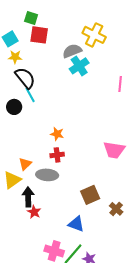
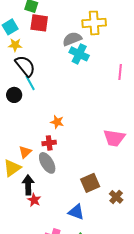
yellow cross: (94, 35) -> (94, 23), turned -30
cyan cross: (79, 66) -> (79, 54), turned -30
red cross: (57, 155) -> (49, 143), moved
gray ellipse: (47, 175) -> (47, 163), turned 55

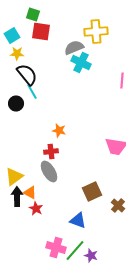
orange triangle: (25, 152) -> (30, 192), moved, turned -48
black arrow: (28, 185) -> (17, 196), moved

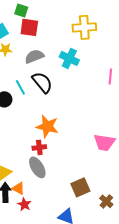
gray semicircle: (74, 48) -> (34, 56), moved
black semicircle: (27, 74) -> (42, 82), moved
orange star: (59, 130) -> (47, 126), size x1.6

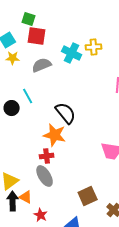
yellow cross: (84, 27) -> (94, 47), moved, size x0.7
cyan cross: (69, 58) -> (72, 53), moved
black semicircle: (42, 82) -> (66, 113), moved
red star: (24, 204) -> (41, 215), moved

